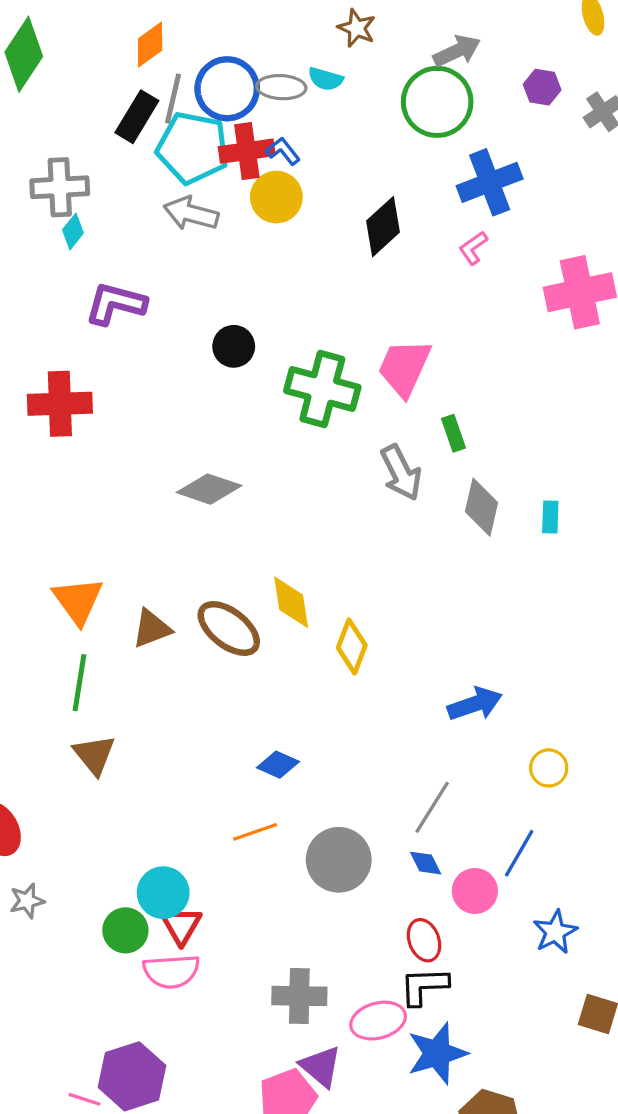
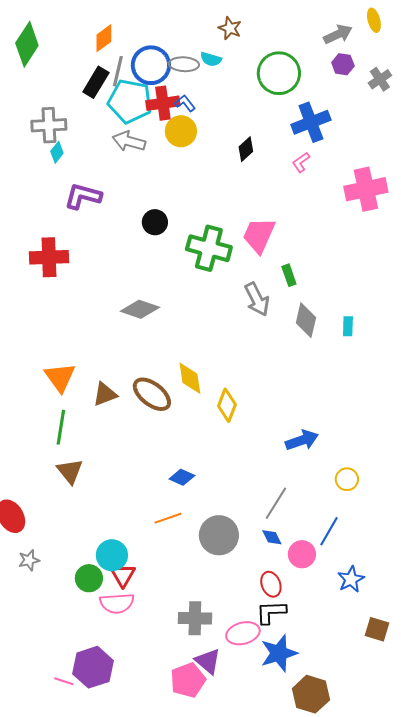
gray arrow: (457, 51) -> (338, 34), moved
black diamond: (383, 227) -> (246, 149), size x0.7

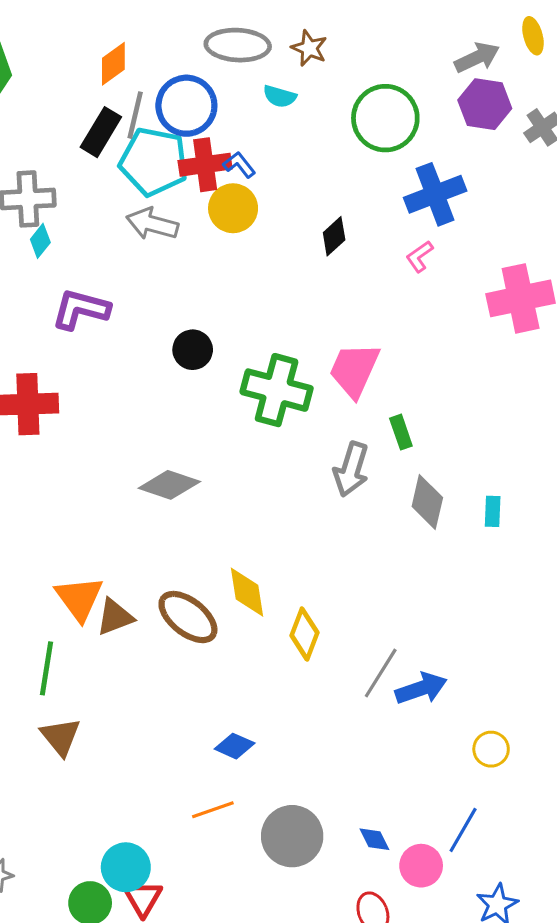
gray ellipse: (184, 64) -> (238, 45), moved, size x1.4
purple hexagon: (343, 64) -> (485, 104), size x1.5
gray arrow: (257, 299) -> (351, 469), turned 44
orange triangle: (60, 377) -> (79, 598), moved
gray line: (276, 503) -> (381, 673), moved

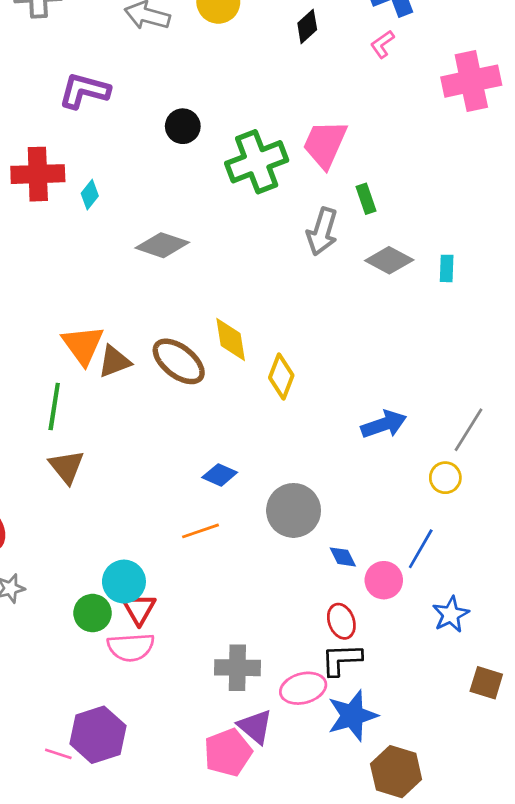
cyan diamond: (40, 241) -> (90, 195), moved
green cross: (277, 390) -> (257, 162), turned -36
gray diamond: (427, 502) -> (389, 260), turned -75
gray line: (381, 673) -> (469, 430), moved
gray circle: (292, 836) -> (294, 510), moved

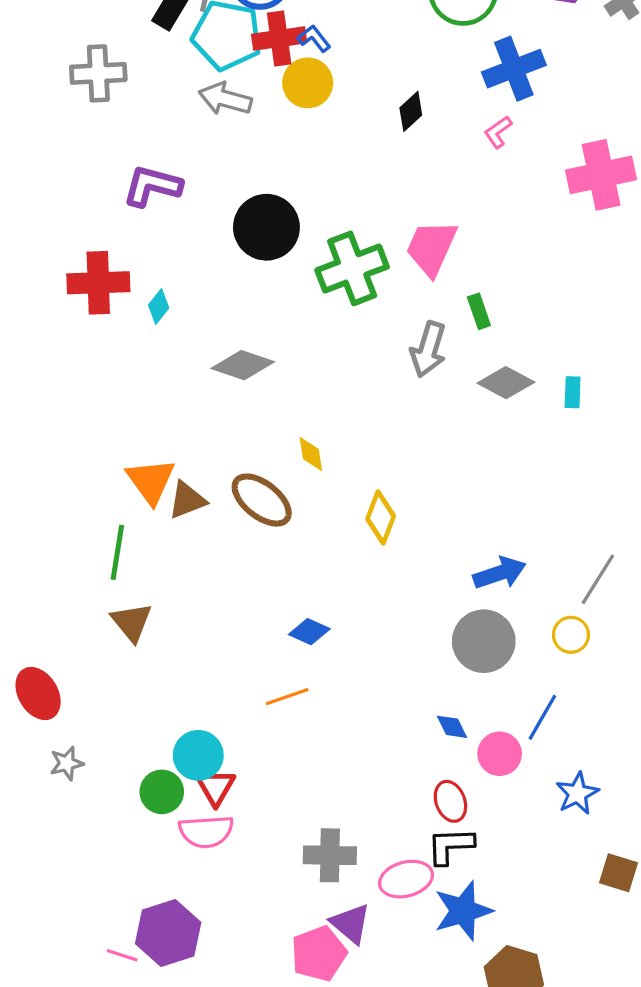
black circle: (183, 126) -> (266, 227), size x1.6
yellow diamond: (231, 340) -> (311, 454), moved, size x0.7
gray circle: (294, 510) -> (484, 641), moved

